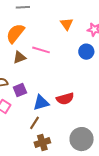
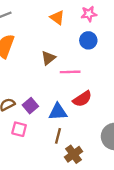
pink line: (41, 50) -> (70, 72), moved
brown triangle: (19, 57) -> (48, 58), moved
blue triangle: (41, 103) -> (58, 112), turned 30

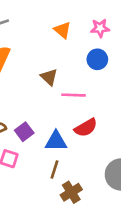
brown triangle: (48, 58) -> (49, 77), turned -42

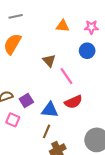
orange triangle: (62, 30) -> (63, 26), turned -40
pink line: (74, 95) -> (66, 76), turned 48

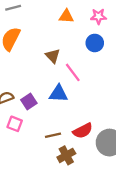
red semicircle: (73, 102) -> (83, 131), moved
blue triangle: (50, 110) -> (58, 94), moved
brown line: (47, 131) -> (53, 135), turned 56

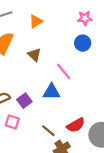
orange triangle: (66, 16) -> (36, 21), moved, turned -32
brown triangle: (53, 56) -> (34, 55), moved
brown line: (53, 135) -> (48, 131), turned 56

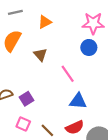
pink star: (85, 18) -> (93, 23), size x1.5
blue triangle: (51, 92) -> (78, 101), moved
pink square: (12, 122) -> (23, 124), moved

